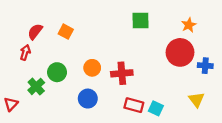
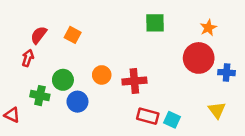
green cross: (36, 86) -> (40, 96), turned -35
blue circle: (88, 99) -> (77, 102), moved
red triangle: (11, 104) -> (12, 115), turned -48

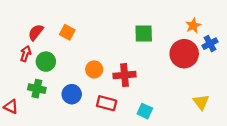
green square: (155, 23) -> (144, 33), moved
blue cross: (227, 73) -> (210, 44), moved, turned -32
green circle: (63, 80) -> (46, 62), moved
red rectangle: (148, 116) -> (107, 103), moved
cyan square: (172, 120) -> (145, 111), moved

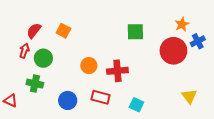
blue circle: (72, 94) -> (68, 100), moved

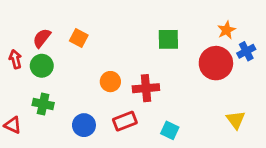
red arrow: (24, 51) -> (15, 59), moved, turned -32
green circle: (43, 58) -> (42, 66), moved
red rectangle: (100, 97) -> (125, 121), turned -36

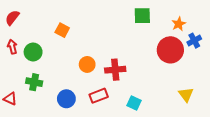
red semicircle: (42, 38) -> (12, 18), moved
green square: (168, 39) -> (142, 16), moved

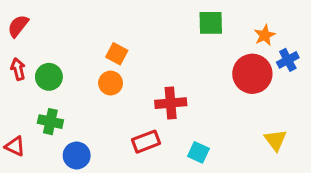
orange square: (62, 30) -> (117, 54), moved
orange circle: (87, 64) -> (111, 83), moved
blue circle: (66, 99) -> (77, 155), moved

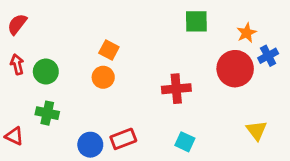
red cross: (171, 103) -> (176, 89), moved
red rectangle: (146, 142) -> (123, 139), moved
blue circle: (77, 155) -> (90, 145), moved

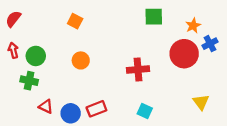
orange square: (109, 50) -> (75, 21), moved
green cross: (47, 113) -> (29, 81), moved
red triangle: (14, 136) -> (46, 107), moved

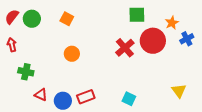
red circle: (184, 54) -> (153, 41), moved
green circle: (36, 56) -> (32, 19), moved
red cross: (138, 69) -> (125, 48), moved, turned -36

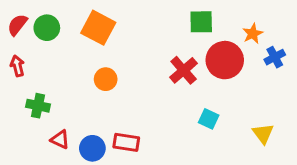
orange square: (67, 19) -> (98, 28), size x1.6
red rectangle: (86, 97) -> (126, 142), turned 30
cyan square: (129, 99) -> (209, 119), moved

